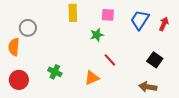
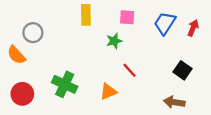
orange semicircle: (14, 47) -> (16, 55), turned -48
green cross: (55, 72) -> (65, 84), size x1.5

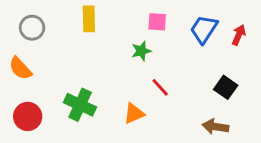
yellow rectangle: (86, 15) -> (89, 19), moved
gray circle: (33, 33) -> (32, 28), moved

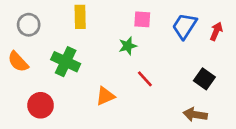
green cross: (80, 105) -> (66, 62), moved
orange triangle: (134, 114) -> (105, 96), moved
red circle: (28, 116) -> (41, 105), moved

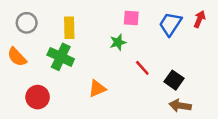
yellow rectangle: (80, 17) -> (69, 28), moved
red arrow: (216, 31) -> (200, 19), moved
red line: (145, 79) -> (142, 68), moved
black square: (204, 79) -> (174, 80), moved

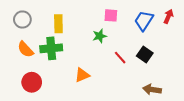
orange semicircle: (17, 57) -> (26, 49), moved
green cross: (61, 57) -> (51, 48), turned -30
black square: (174, 80) -> (145, 54), moved

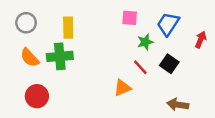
red arrow: (168, 16) -> (201, 40), moved
green star: (100, 36) -> (145, 42), moved
orange triangle: (82, 75) -> (122, 88), moved

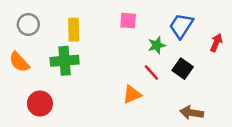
pink square: (130, 18) -> (128, 21), moved
orange semicircle: (30, 58) -> (19, 62), moved

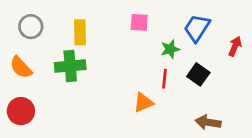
red line: (151, 72) -> (165, 79), turned 48
red circle: (40, 104) -> (21, 111), moved

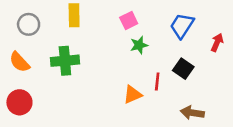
pink square: (139, 22) -> (129, 20), turned -30
yellow rectangle: (80, 32) -> (74, 15), moved
green star: (170, 49) -> (139, 45), moved
red line: (165, 79) -> (157, 82), moved

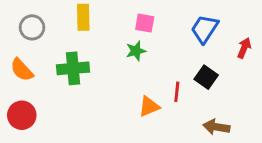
pink square: (129, 20) -> (145, 23), turned 36
green star: (139, 45) -> (136, 51), moved

